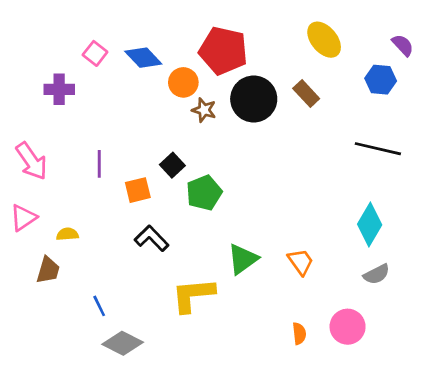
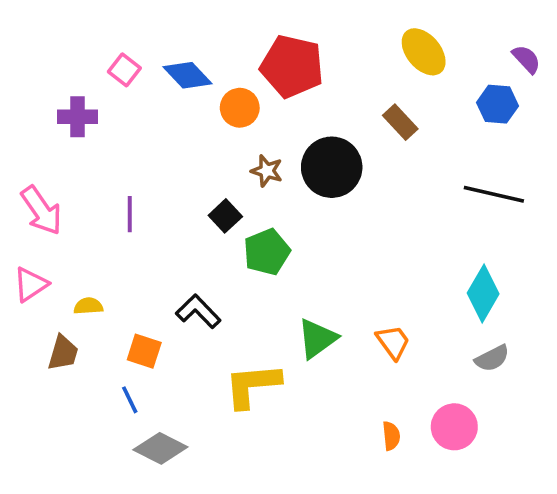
black circle: (254, 99) -> (332, 167), moved
brown star: (204, 110) -> (267, 171), moved
orange square: (138, 190) -> (144, 351), moved, turned 32

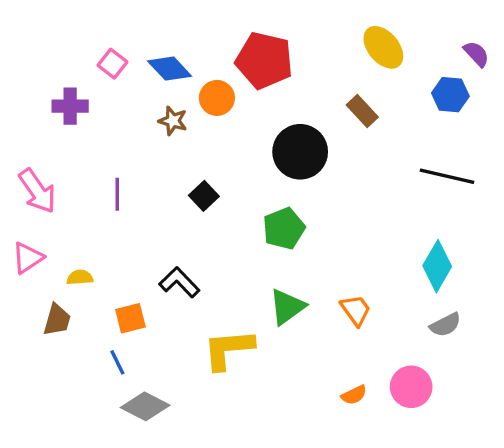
brown star: (267, 171) -> (173, 121), moved
green pentagon: (267, 252) -> (284, 228), moved
orange square: (144, 351) -> (130, 318), turned -32
orange semicircle: (391, 436) -> (354, 395), turned 70

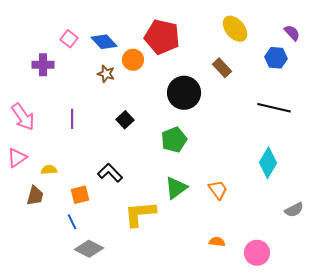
gray semicircle: (445, 325) -> (294, 210), moved
pink circle: (411, 387) -> (257, 253), moved
orange semicircle: (354, 395) -> (217, 242), turned -147

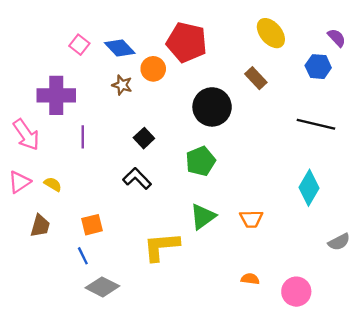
purple cross: (43, 65) -> (56, 95), moved, size x1.5
yellow semicircle: (49, 170) -> (53, 184), moved, turned 35
black L-shape: (110, 173) -> (137, 178), moved
orange trapezoid: (218, 190) -> (251, 219), turned 125

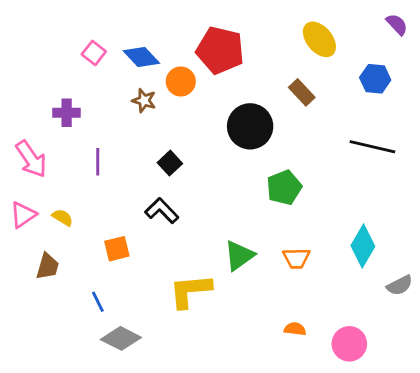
purple semicircle: (337, 38) -> (397, 24), moved
purple cross: (56, 95) -> (67, 113), size x0.6
green pentagon: (201, 161) -> (284, 188), moved
cyan diamond: (309, 188) -> (363, 246), moved
orange square: (92, 225) -> (117, 249), moved

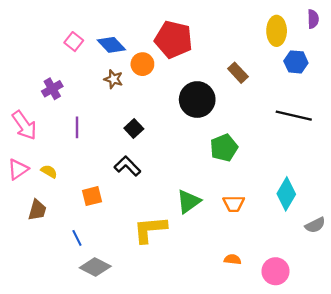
purple semicircle: (397, 24) -> (313, 19), turned 42
yellow ellipse: (319, 39) -> (277, 31), moved, turned 40
purple cross: (67, 113) -> (52, 89), turned -30

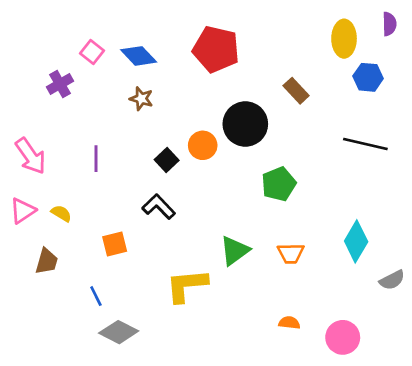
orange circle: (142, 64) -> (203, 145), moved
purple cross: (52, 89) -> (60, 84), moved

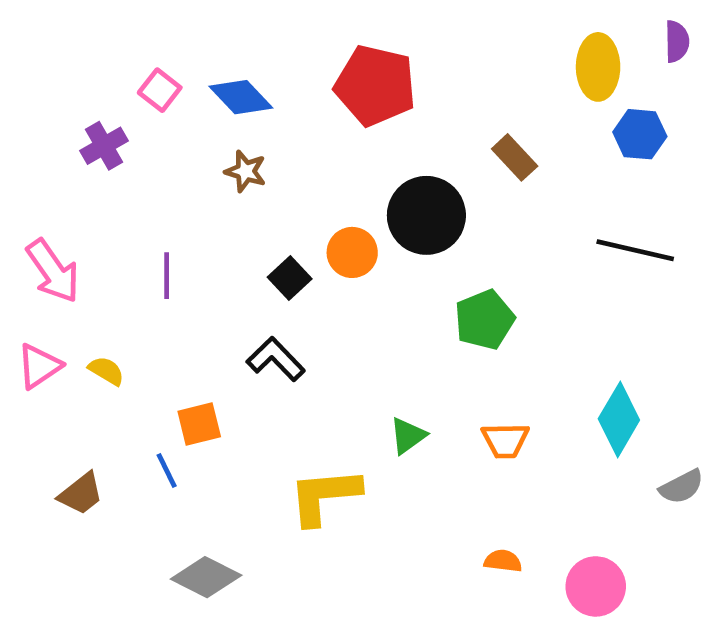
green triangle: (235, 251) -> (408, 436), size x0.7
brown trapezoid: (47, 261) -> (81, 494), moved, turned 36
blue line: (96, 296) -> (167, 470), moved

